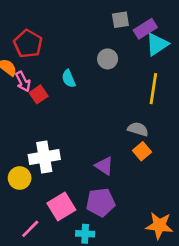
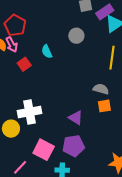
pink arrow: (23, 82) -> (12, 45), moved
orange square: (142, 151) -> (104, 106), turned 32
pink square: (61, 206) -> (44, 150), turned -30

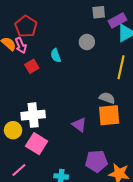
orange square: (104, 106) -> (109, 115), size x1.6
purple pentagon: (73, 146) -> (96, 161), moved
pink square: (44, 150) -> (37, 144), moved

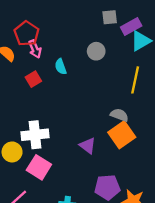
pink arrow: (21, 45) -> (35, 49), moved
orange square: (109, 115) -> (122, 135), turned -30

